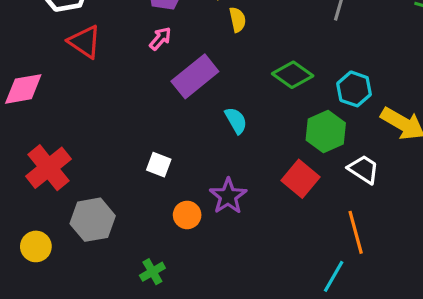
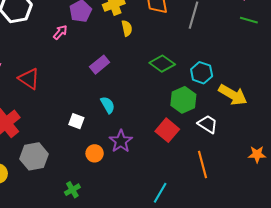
pink arrow: (160, 39) -> (60, 32), moved
red triangle: (85, 42) -> (29, 79), moved
purple rectangle: (195, 76) -> (100, 65), size x0.7
cyan semicircle: (236, 120) -> (108, 105), moved
cyan line: (334, 276) -> (160, 193), moved

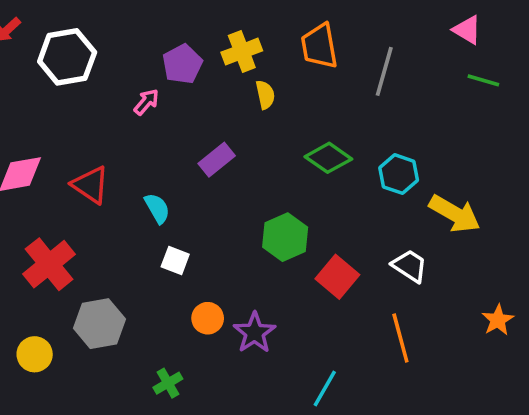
green hexagon: (183, 100) -> (285, 237), moved
cyan semicircle: (108, 105) -> (157, 208), moved
purple star: (121, 141) -> (254, 333), moved
orange star: (257, 154) -> (498, 320), turned -30

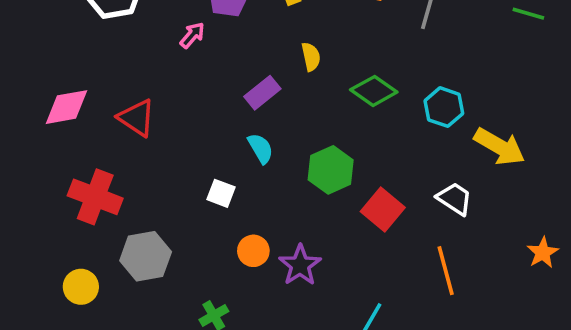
yellow semicircle: (265, 95) -> (311, 57), moved
cyan semicircle: (157, 208) -> (261, 148), moved
red cross: (49, 264) -> (95, 197), turned -30

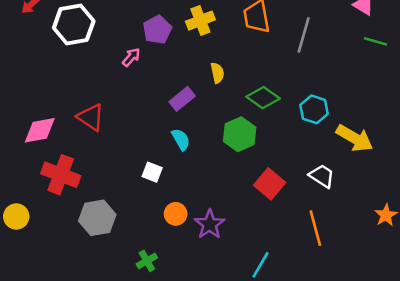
pink diamond: (66, 107) -> (40, 130), moved
green hexagon: (331, 170) -> (240, 134), moved
yellow circle: (81, 287) -> (16, 216), moved

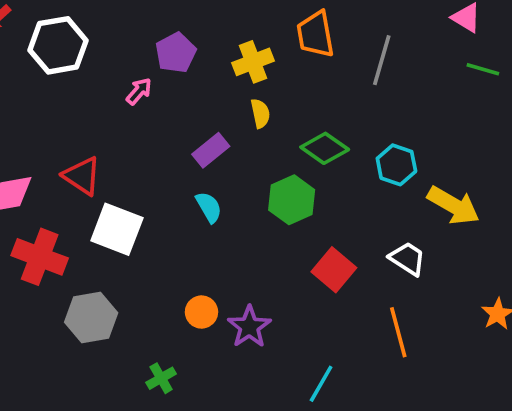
yellow cross: (200, 21) -> (253, 62), moved
white square: (152, 172) -> (117, 229), moved, size x1.8

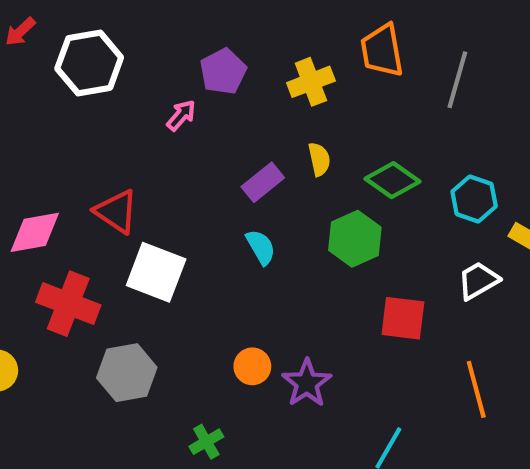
yellow semicircle: (260, 113) -> (319, 159), moved
white trapezoid: (407, 259) -> (478, 281), moved, turned -63
red square: (334, 270) -> (403, 318), turned -33

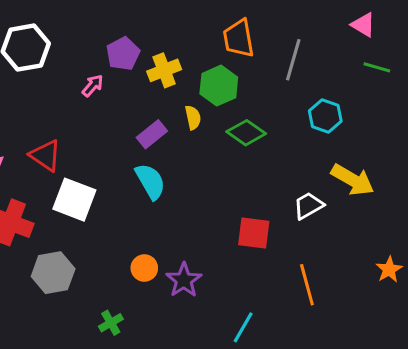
yellow cross: (311, 82) -> (164, 70), moved
cyan hexagon: (474, 199) -> (325, 116), moved
green hexagon: (355, 239) -> (219, 86), moved
cyan semicircle: (261, 247) -> (150, 181), size x1.4

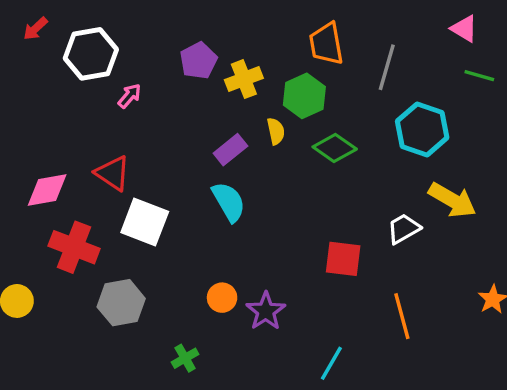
pink arrow: (93, 86) -> (130, 96), moved
cyan hexagon: (325, 116) -> (422, 129), size x1.4

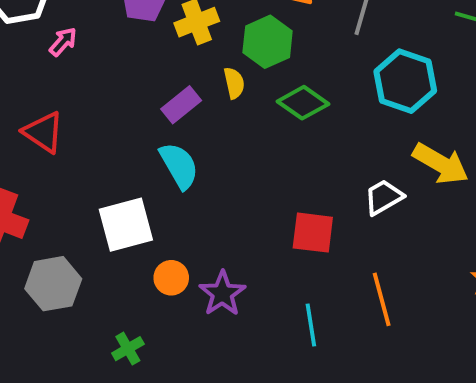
white square: (145, 222) -> (126, 225), moved, turned -36
cyan line: (331, 363) -> (311, 325), moved, turned -39

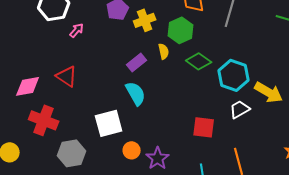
cyan hexagon: (405, 81) -> (234, 75), moved

